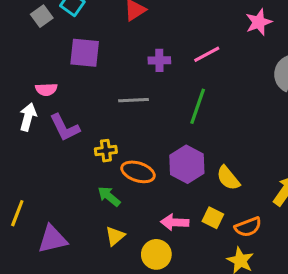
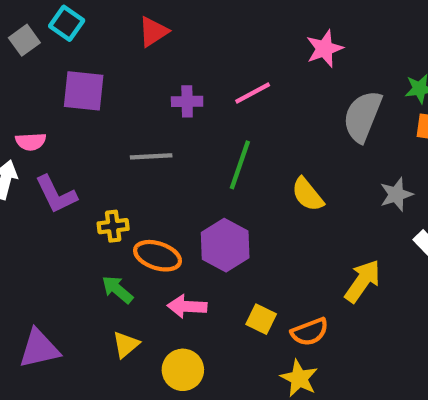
yellow semicircle: (228, 178) -> (308, 194), moved
pink arrow: (175, 222) -> (187, 306), moved

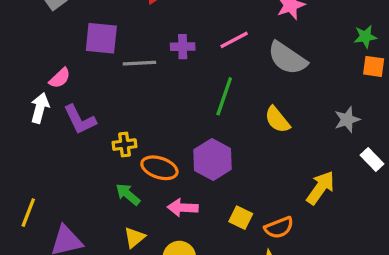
gray semicircle: (363, 116) -> (287, 58), moved, turned -78
pink semicircle: (31, 142) -> (60, 78), turned -40
gray line: (151, 156) -> (139, 63), moved

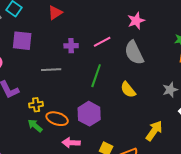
gray semicircle: (287, 58) -> (134, 53), turned 30
gray line: (139, 63) -> (51, 70), moved
green arrow: (128, 194) -> (35, 126), moved

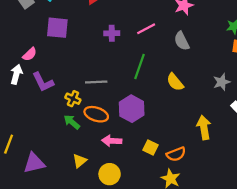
gray semicircle: (134, 53) -> (182, 41), size x0.7
gray line: (51, 70) -> (96, 82), moved
yellow cross: (36, 105) -> (73, 99), turned 32
yellow arrow: (154, 131) -> (204, 128), turned -45

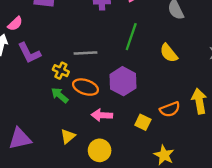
orange semicircle: (176, 154) -> (170, 109), moved

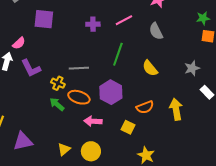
orange semicircle: (170, 109) -> (145, 107), moved
yellow triangle: (68, 136) -> (64, 149), moved

